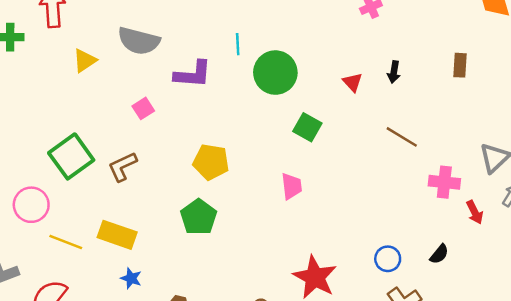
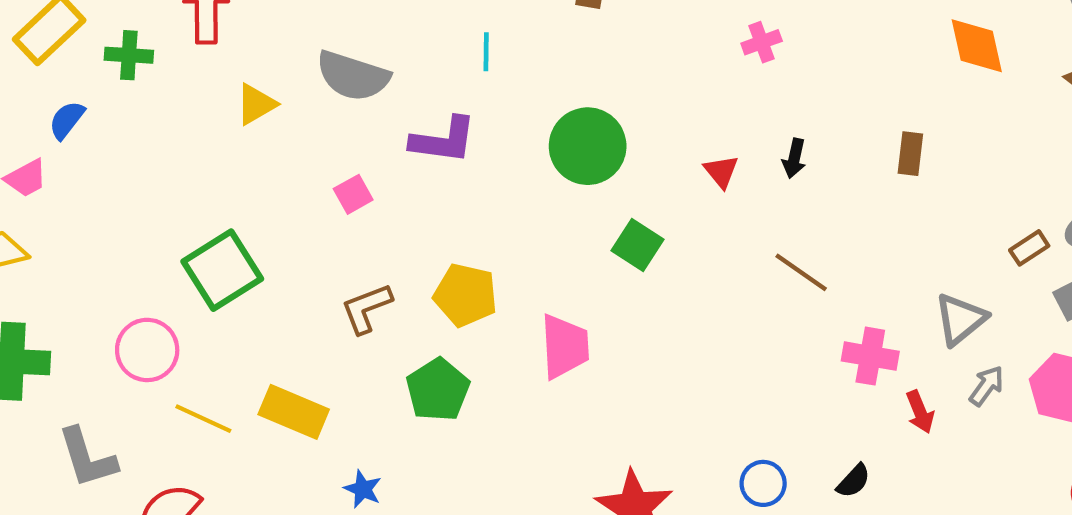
cyan line: (238, 44) -> (486, 52), moved
brown L-shape: (122, 167) -> (367, 308), moved
pink trapezoid: (292, 186) -> (565, 346), moved, size x1.4
blue star: (131, 278) -> (363, 489), moved

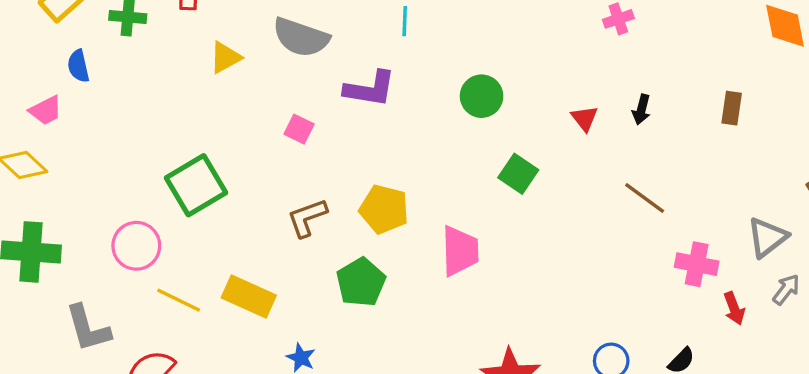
blue semicircle: (67, 120) -> (78, 66), turned -52
green circle: (588, 146) -> (482, 96), size x0.7
pink square: (353, 194) -> (299, 129), turned -36

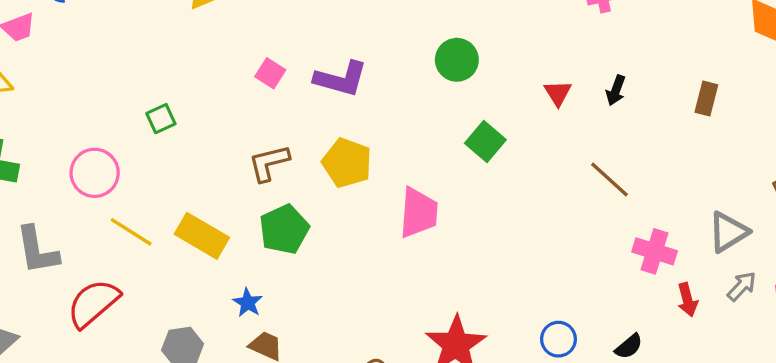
purple L-shape: (370, 89) -> (341, 79), moved
green square: (196, 185) -> (161, 119), size x0.5
green pentagon: (361, 282) -> (284, 229), moved

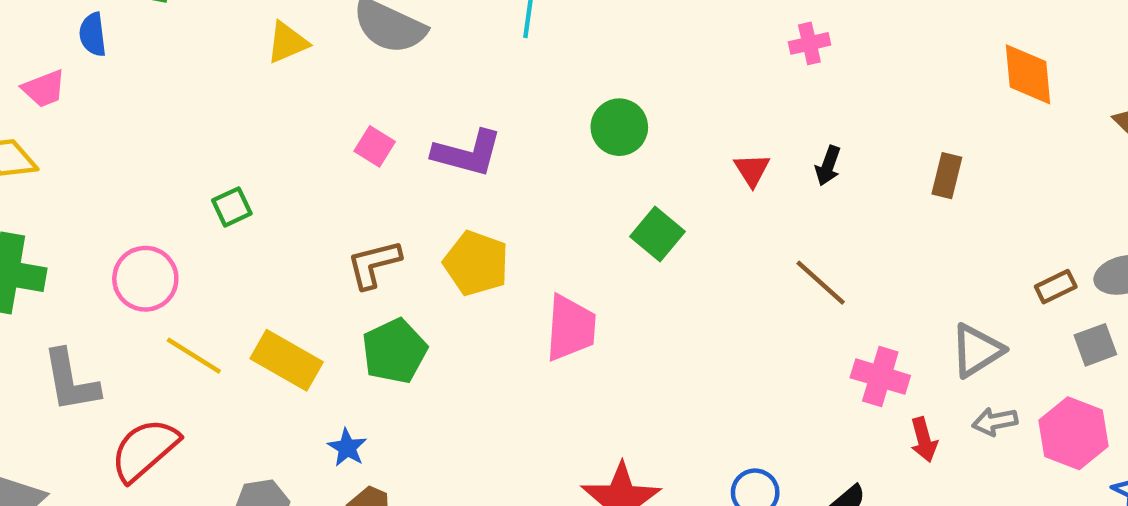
gray arrow: (742, 286) -> (995, 422), turned -144

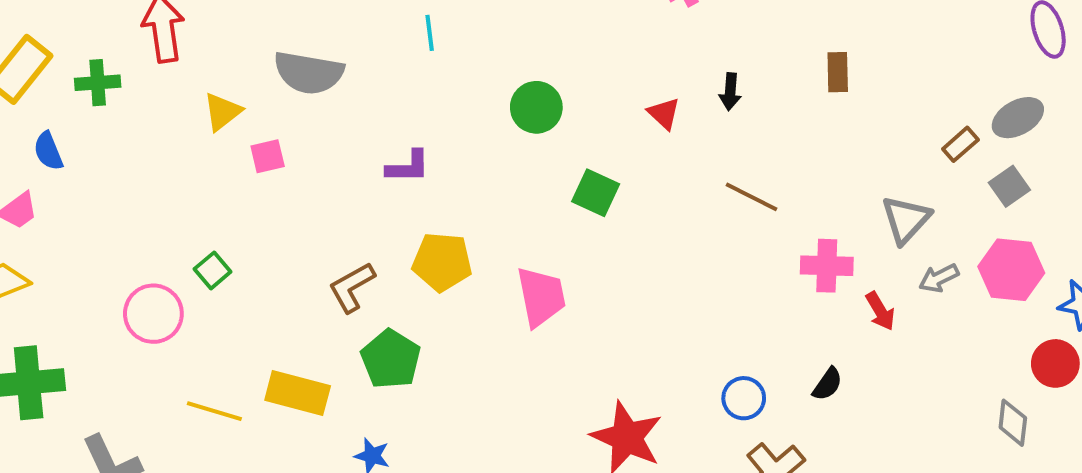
pink square: (375, 146) -> (268, 156), moved, turned -30
purple L-shape: (467, 153) -> (408, 167), size x0.7
pink circle: (145, 279) -> (153, 314), moved

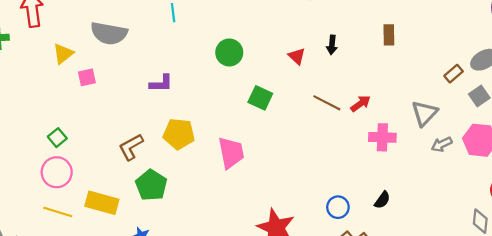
brown line: (751, 197) -> (327, 103), moved
red arrow: (880, 311) -> (360, 104), moved, turned -96
pink circle: (153, 314) -> (57, 172), moved

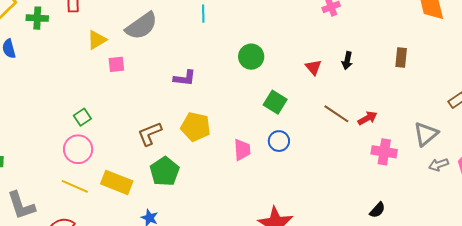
gray semicircle: (109, 33) -> (141, 26), turned -52
pink trapezoid: (231, 153) -> (242, 150), size x0.7
blue circle: (338, 207) -> (279, 141), moved

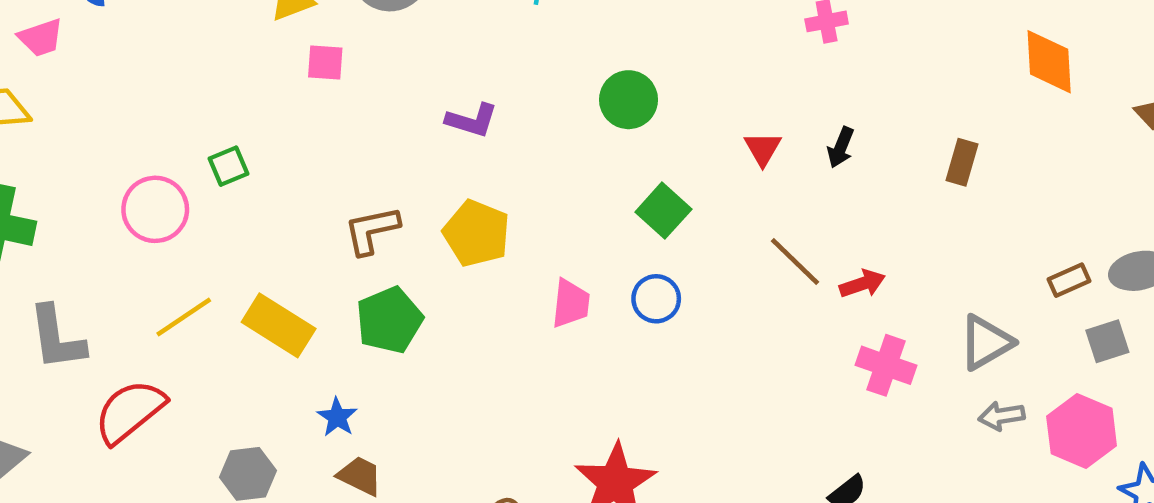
pink circle: (78, 149) -> (155, 209), moved
yellow line: (75, 186) -> (184, 317), turned -68

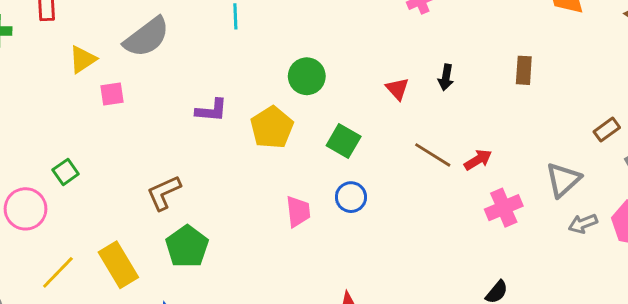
yellow pentagon: (477, 233) -> (272, 127), moved, turned 30
yellow rectangle: (279, 325) -> (118, 265), turned 39
pink cross: (886, 365) -> (504, 208), turned -30

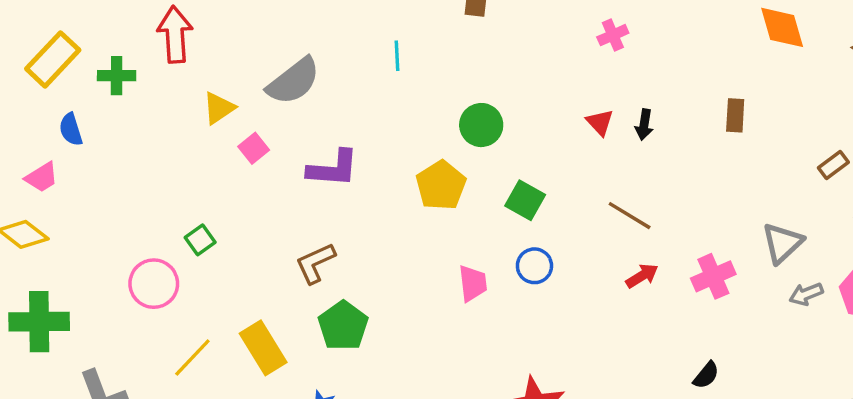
red triangle: (397, 89) -> (600, 122), moved
pink square: (112, 94) -> (254, 148), turned -30
purple L-shape: (211, 110) -> (333, 169), moved, size x1.4
brown rectangle: (607, 130) -> (833, 165), moved
red arrow: (478, 160) -> (642, 276), moved

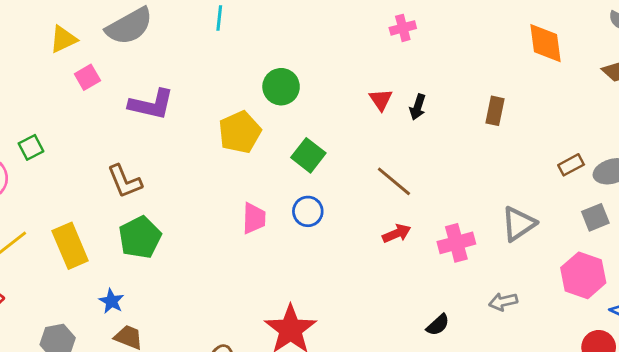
brown L-shape: (315, 263) -> (125, 181), turned -96
gray arrow: (806, 294) -> (503, 302), moved

